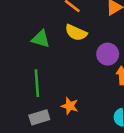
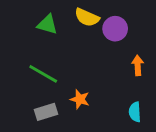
purple circle: (108, 54) -> (115, 29), moved
green line: (37, 83) -> (43, 74), turned -56

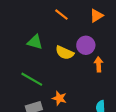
yellow semicircle: (87, 17) -> (65, 53), moved
orange arrow: (138, 65) -> (99, 64), moved

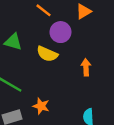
purple circle: (86, 45) -> (61, 32), moved

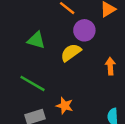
yellow semicircle: (47, 54) -> (71, 53), turned 120

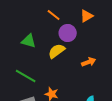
orange arrow: (110, 66) -> (89, 62), turned 72

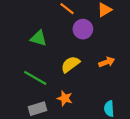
yellow semicircle: (57, 51) -> (70, 64), moved

